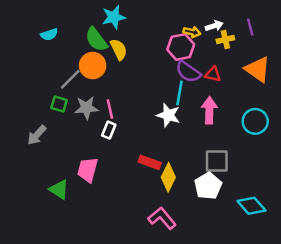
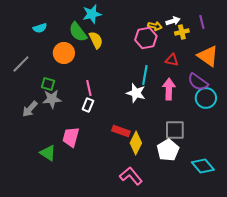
orange circle: (93, 66) -> (64, 53), moved
purple semicircle: (188, 72) -> (198, 82), moved
gray line: (70, 79) -> (21, 64), moved
gray star: (86, 108) -> (52, 99), moved

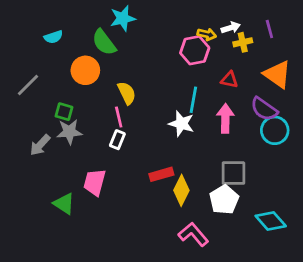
yellow semicircle: (96, 40) -> (127, 93), moved
red rectangle: (121, 131) -> (161, 174), turned -36
pink L-shape: (131, 176) -> (193, 234), moved

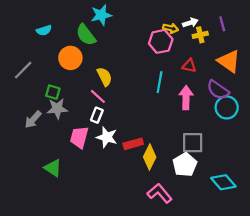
pink line: (119, 117) -> (98, 96), turned -35
white star: (181, 124) -> (107, 137), moved
pink trapezoid: (95, 182) -> (79, 137), moved

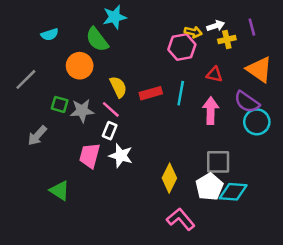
gray star: (57, 109) -> (82, 111), moved
red rectangle: (133, 144) -> (151, 93), moved
cyan diamond: (223, 182) -> (233, 192), moved, turned -45

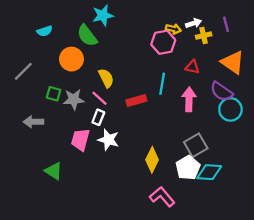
red rectangle: (151, 93) -> (136, 100), moved
gray arrow: (37, 136) -> (33, 122), turned 48
gray square: (218, 162) -> (196, 145), turned -30

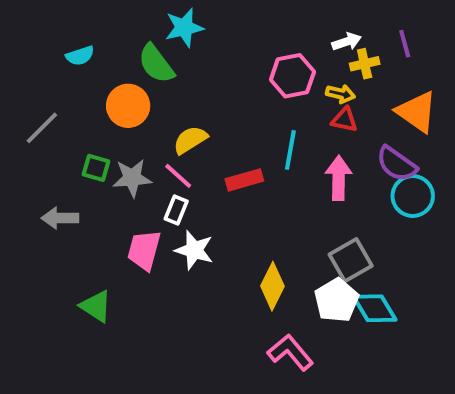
yellow arrow: (173, 29) -> (341, 94), moved
yellow semicircle: (106, 78) -> (190, 140), turned -96
cyan diamond: (209, 172) -> (375, 308), turned 55

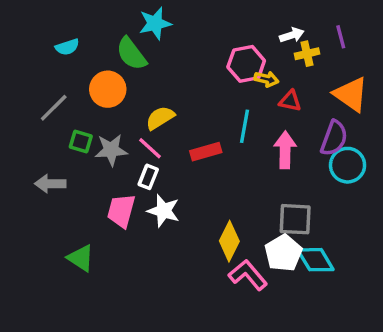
yellow arrow: (341, 94) -> (266, 79), moved
gray line: (42, 128) -> (54, 108), moved
purple semicircle: (397, 164) -> (334, 138), turned -105
gray square: (351, 260) -> (295, 219), turned 33
pink L-shape: (290, 352) -> (248, 275), moved

